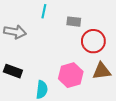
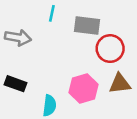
gray rectangle: (74, 22) -> (87, 25), size x1.5

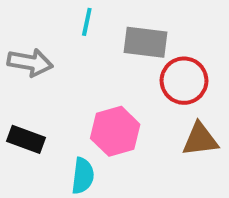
pink hexagon: (83, 89) -> (115, 131), moved

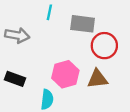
brown triangle: (200, 139) -> (97, 79), moved

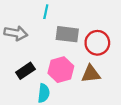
gray rectangle: (83, 24) -> (67, 34), moved
black rectangle: (15, 79) -> (25, 71), moved, turned -54

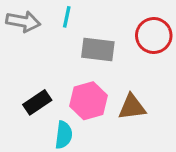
gray arrow: (16, 33) -> (23, 22), moved
red circle: (97, 43) -> (154, 36), moved

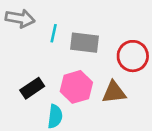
cyan line: (67, 17) -> (54, 33), moved
red circle: (154, 36) -> (133, 56), moved

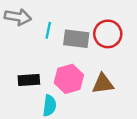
red circle: (133, 56) -> (108, 34), moved
black rectangle: (32, 88) -> (29, 80), turned 30

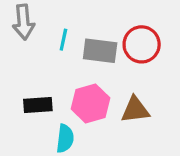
gray arrow: (18, 17) -> (24, 22), turned 75

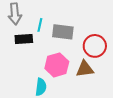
red circle: (142, 44) -> (95, 46), moved
black rectangle: (38, 105) -> (24, 39), moved

